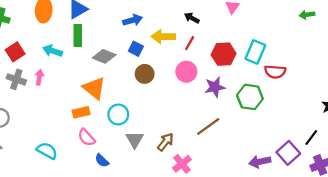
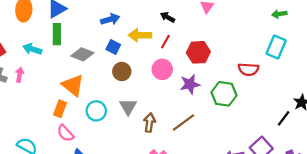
cyan rectangle: (255, 52) -> (276, 47), moved
orange rectangle: (81, 112) -> (60, 109), turned -56
black line: (311, 138) -> (284, 118), moved
gray triangle: (135, 140) -> (128, 107), moved
brown arrow: (165, 142) -> (149, 123), moved, turned -30

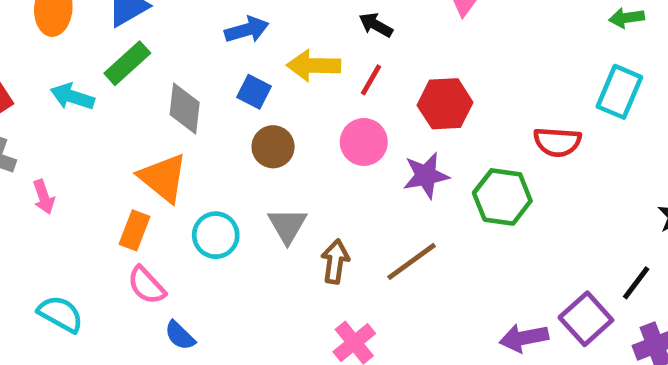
green rectangle: (57, 34) -> (127, 63), turned 48
gray diamond: (82, 54) -> (185, 109), turned 75
pink arrow: (20, 75) -> (44, 197), moved, turned 152
black line: (284, 118) -> (636, 283), moved

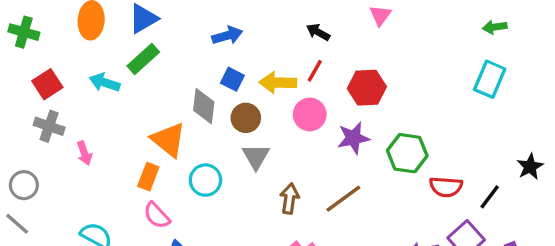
yellow arrow: (314, 66) -> (278, 83), moved
gray diamond: (185, 109) -> (204, 106), moved
red semicircle: (557, 142) -> (446, 187), moved
gray triangle: (287, 226) -> (256, 157), moved
black line: (636, 283) -> (490, 197), moved

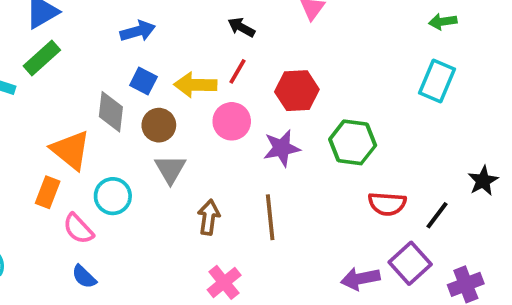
green hexagon: (407, 153) -> (353, 142), moved
brown line: (343, 199) -> (270, 217), turned -60
pink semicircle: (157, 215) -> (78, 229), moved

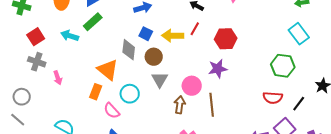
cyan rectangle: (437, 81) -> (299, 34), turned -60
pink circle: (232, 121) -> (192, 86), moved
green hexagon: (353, 142) -> (283, 66), moved

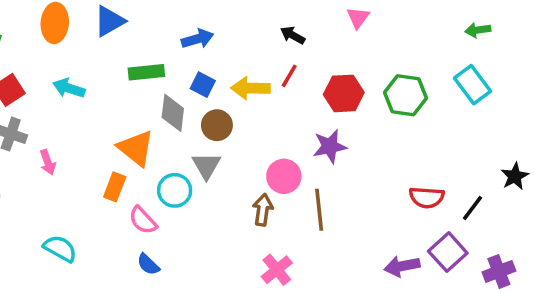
green rectangle: (93, 22) -> (146, 72), moved, turned 36
green hexagon: (283, 66) -> (405, 95), moved
gray triangle: (160, 80) -> (206, 166), moved

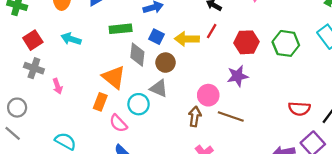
gray triangle: (206, 166) -> (159, 88), turned -36
brown line: (319, 210) -> (231, 117), turned -65

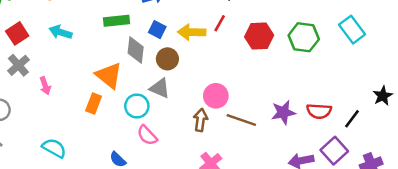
gray cross: (34, 68) -> (18, 65), turned 30
purple star: (237, 76) -> (283, 112), moved
pink semicircle: (118, 123) -> (147, 135), moved

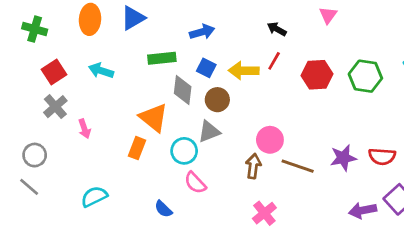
gray triangle: (160, 88) -> (209, 132), turned -45
cyan semicircle: (54, 148) -> (94, 197), turned -55

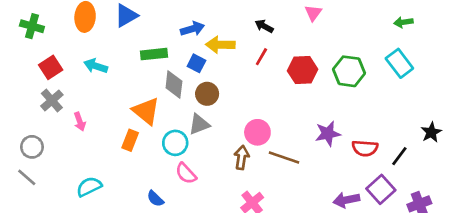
yellow arrow: (244, 71) -> (220, 45), moved
purple star: (343, 158) -> (328, 134), moved

